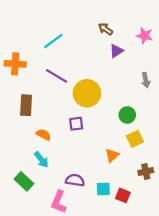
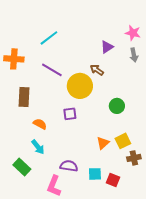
brown arrow: (105, 29) -> (97, 70), moved
gray arrow: (146, 80) -> (134, 55), moved
yellow square: (135, 139) -> (123, 141), moved

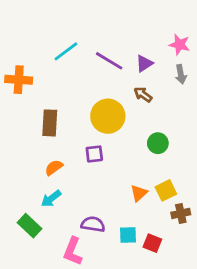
purple line: (52, 70) -> (109, 61), moved
brown arrow: (97, 70) -> (143, 95), moved
brown rectangle: (24, 97) -> (50, 123), moved
orange semicircle: (40, 124) -> (54, 168), turned -64
cyan arrow: (38, 147) -> (51, 199), turned 91

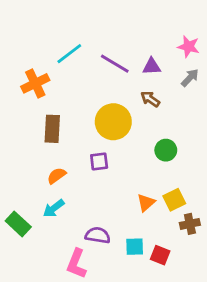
purple triangle: (144, 63) -> (152, 66), turned 30
gray arrow: (181, 74) -> (190, 78), turned -126
orange cross: (19, 80) -> (35, 83), moved, turned -30
green rectangle: (29, 226) -> (18, 224), moved

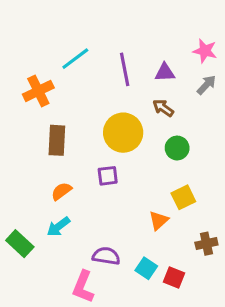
purple line: (115, 64) -> (125, 69), turned 48
green circle: (166, 150) -> (177, 148), moved
yellow square: (174, 200) -> (183, 197), moved
cyan square: (135, 247) -> (146, 268), turned 36

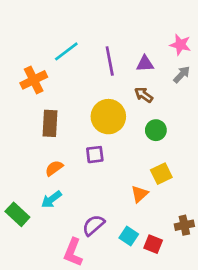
brown cross: (206, 244) -> (184, 225), moved
purple semicircle: (106, 256) -> (93, 225), turned -50

